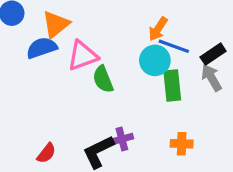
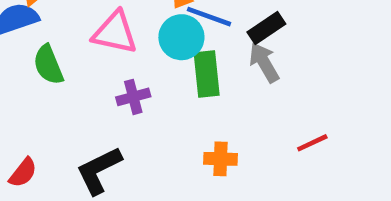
pink triangle: (83, 56) -> (115, 33), moved, turned 32
green semicircle: (103, 79) -> (48, 65), moved
purple cross: (122, 139) -> (133, 97), moved

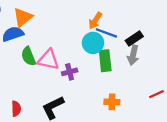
pink triangle: (115, 33) -> (48, 60), moved
gray arrow: (264, 62) -> (133, 55), turned -138
red semicircle: (23, 173) -> (16, 109), turned -40

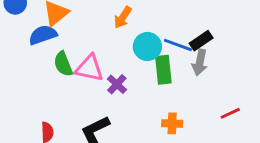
orange arrow: (95, 21) -> (123, 17), moved
blue line: (106, 33) -> (178, 45), moved
purple cross: (70, 72) -> (117, 84), turned -32

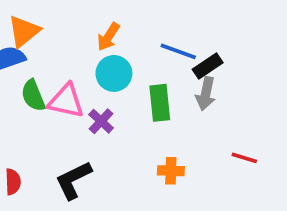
blue line: (178, 45) -> (178, 51), moved
cyan circle: (147, 47) -> (114, 73), moved
red line: (230, 113) -> (244, 158), turned 42

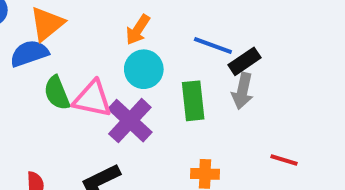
purple cross: (101, 121) -> (130, 121), size x1.6

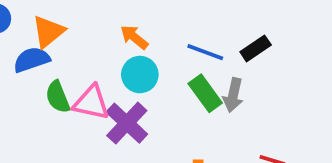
orange arrow: (138, 30) -> (134, 37), turned 96
black rectangle: (244, 61) -> (256, 48), moved
green rectangle: (193, 101) -> (205, 93), moved, turned -30

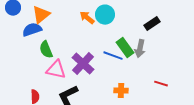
blue line: (205, 52) -> (113, 56), moved
cyan circle: (140, 75) -> (105, 15), moved
pink triangle: (91, 103) -> (56, 70), moved

